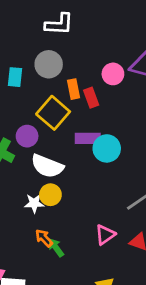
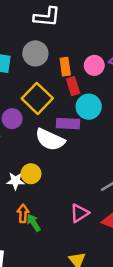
orange rectangle: (73, 89) -> (65, 67), moved
cyan circle: (107, 148) -> (89, 107), moved
white semicircle: (47, 166) -> (50, 140), moved
orange arrow: (44, 238) -> (23, 213), turned 42

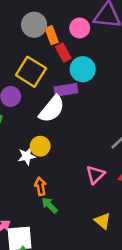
gray circle: (35, 53) -> (34, 25), moved
white semicircle: (50, 140) -> (52, 109), turned -64
green arrow: (34, 223) -> (50, 205), moved

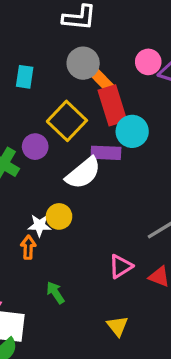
pink circle: (80, 28) -> (148, 62), moved
orange rectangle: (52, 35) -> (102, 81), turned -36
red rectangle: (63, 52) -> (112, 105), size x1.6
orange arrow: (40, 186) -> (28, 247), moved

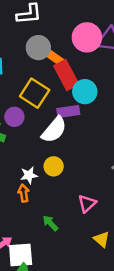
pink circle: (148, 62) -> (87, 37), size x1.5
yellow circle: (59, 216) -> (54, 166), moved
pink triangle: (121, 266) -> (87, 204), moved

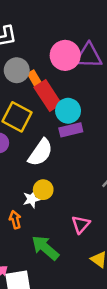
orange rectangle: (55, 58) -> (35, 79), turned 30
purple rectangle: (68, 111) -> (71, 130), moved
white star: (29, 175) -> (32, 199), moved
green arrow: (50, 223) -> (45, 248), size x1.6

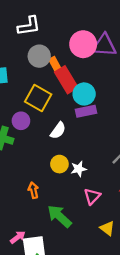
white semicircle: (40, 152) -> (58, 131), size x0.7
white star: (32, 199) -> (79, 169), moved

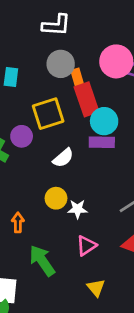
yellow square: (38, 98) -> (48, 114), turned 30

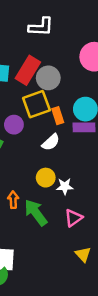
gray circle: (61, 64) -> (48, 78), moved
orange rectangle: (78, 79) -> (58, 116), moved
red rectangle: (87, 99) -> (28, 70), moved, turned 52
green arrow: (42, 261) -> (36, 213), moved

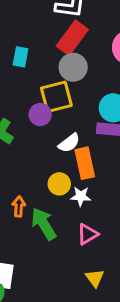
red rectangle: (28, 70) -> (72, 38), moved
orange rectangle: (58, 116) -> (85, 163), moved, size x1.5
purple circle: (14, 125) -> (40, 115), moved

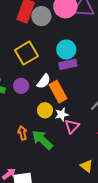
gray circle: (73, 67) -> (41, 16), moved
purple circle: (40, 115) -> (21, 86), moved
pink triangle: (87, 234) -> (72, 126), moved

